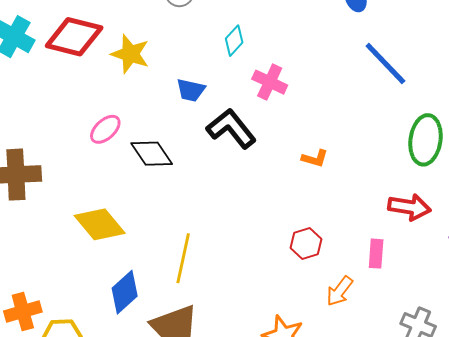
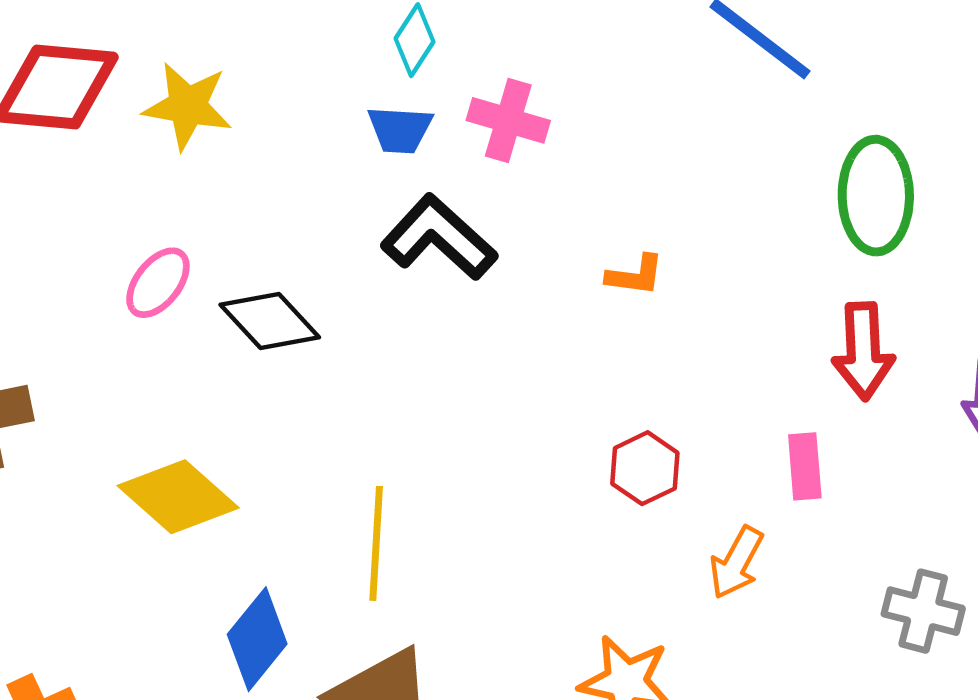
blue trapezoid: (191, 90) -> (400, 130), moved
red arrow: (409, 207) -> (863, 351), turned 87

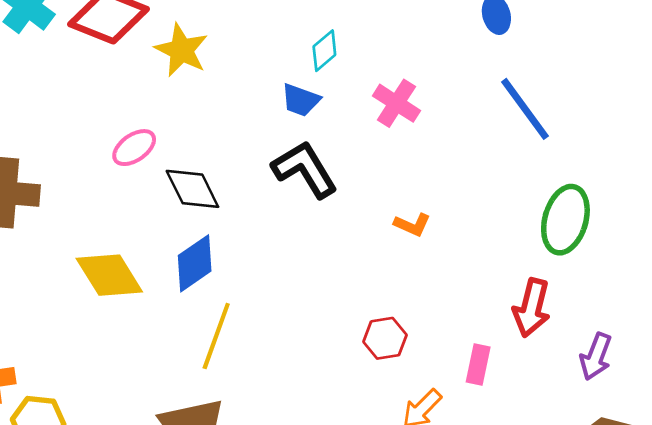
pink cross: (508, 120) -> (396, 103), moved
blue diamond: (257, 639) -> (195, 263), moved

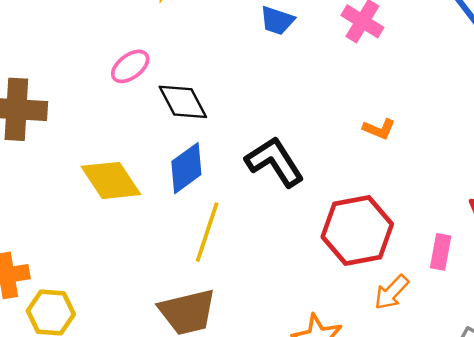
black L-shape: (305, 169) -> (275, 162), moved
red hexagon: (385, 338) -> (357, 231), size x1.8

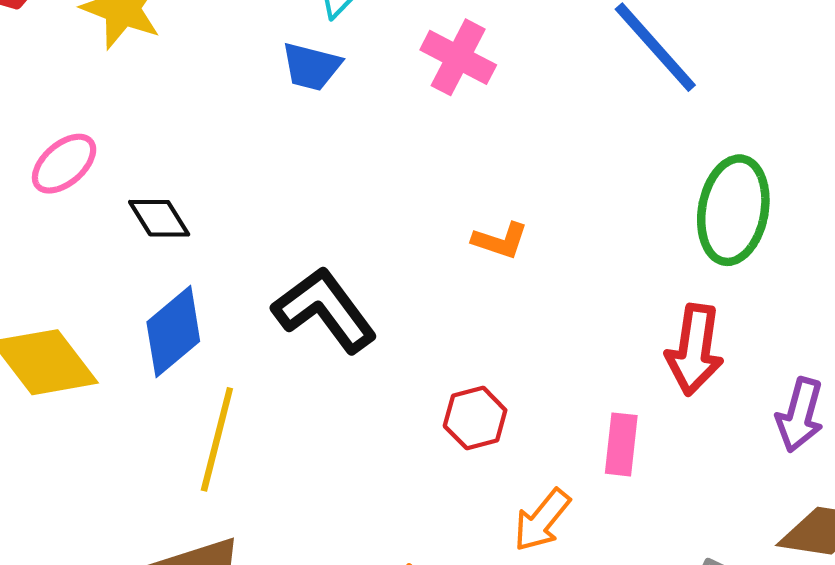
black diamond: (183, 102) -> (159, 218), size x0.7
red hexagon: (357, 231) -> (475, 418), size x0.5

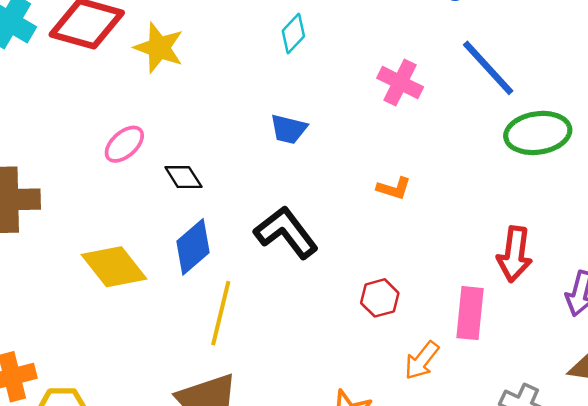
pink cross: (458, 57) -> (400, 82), moved
blue trapezoid: (311, 67) -> (289, 129), moved
green ellipse: (733, 210) -> (538, 133), moved, turned 72
pink rectangle: (621, 444) -> (470, 313), size x1.4

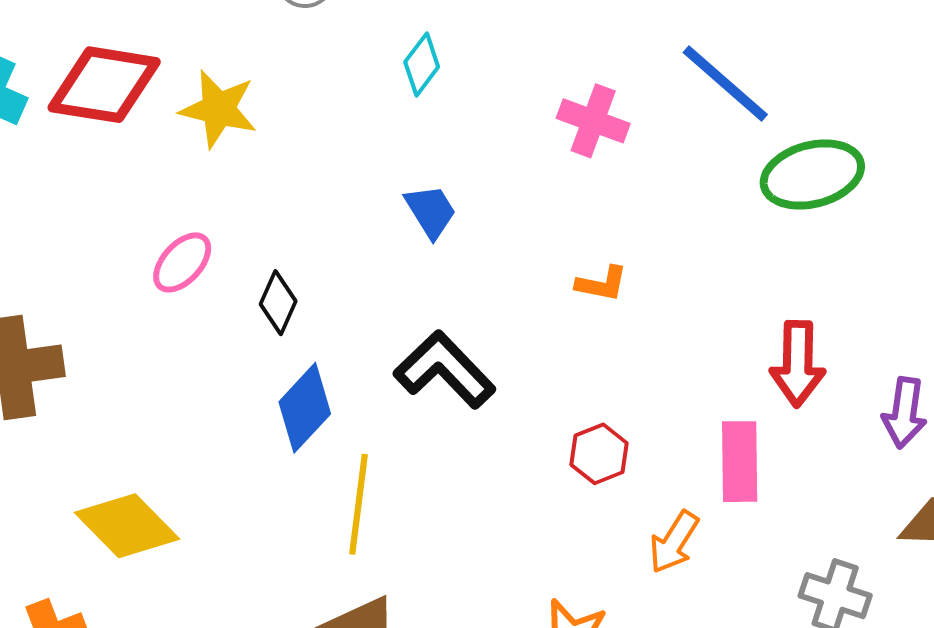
blue trapezoid: (289, 129) -> (431, 211), turned -129
black diamond: (183, 177) -> (278, 303), turned 63
yellow diamond: (114, 267) -> (127, 526), moved

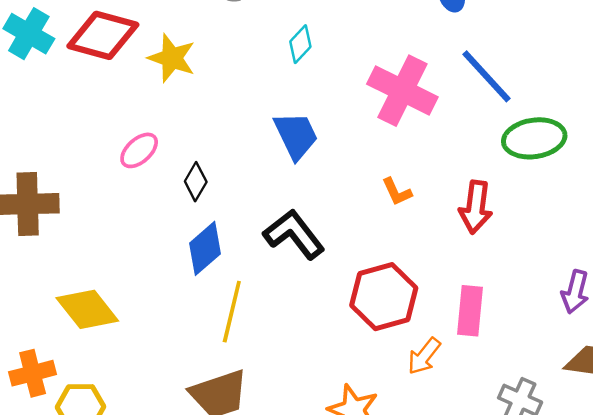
pink cross: (593, 121) -> (402, 91), size x1.6
blue trapezoid: (431, 211) -> (296, 135), size x1.4
orange L-shape: (602, 284) -> (397, 192), turned 48
red arrow: (798, 364) -> (476, 207), moved
red hexagon: (599, 454) -> (384, 297), size x1.8

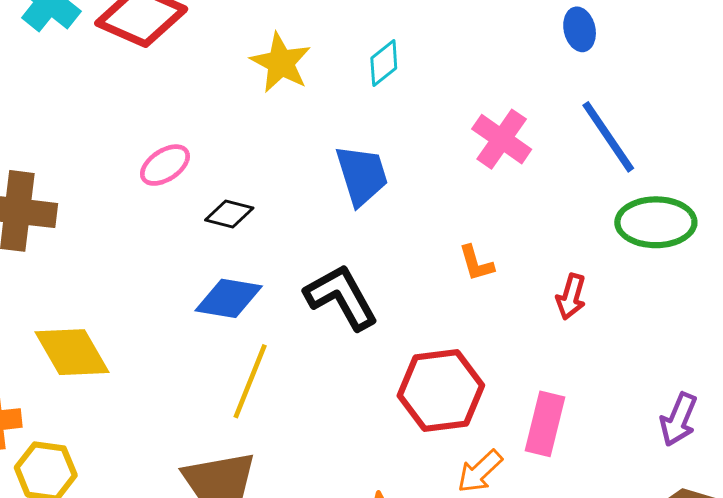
yellow star: (172, 58) -> (281, 63), moved
pink cross: (402, 91) -> (502, 139), size x0.7
black diamond: (196, 182) -> (229, 214), turned 66
red arrow: (476, 207) -> (571, 297), size x0.7
blue diamond: (205, 248) -> (229, 298), turned 42

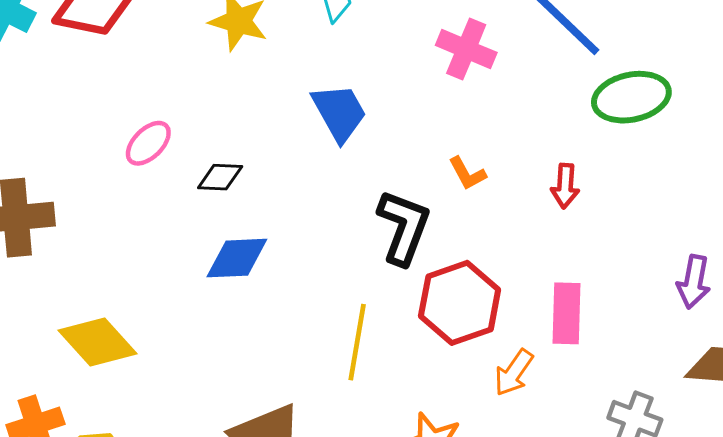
black L-shape: (341, 297) -> (404, 227), moved, turned 62
yellow line: (250, 381) -> (357, 342), moved

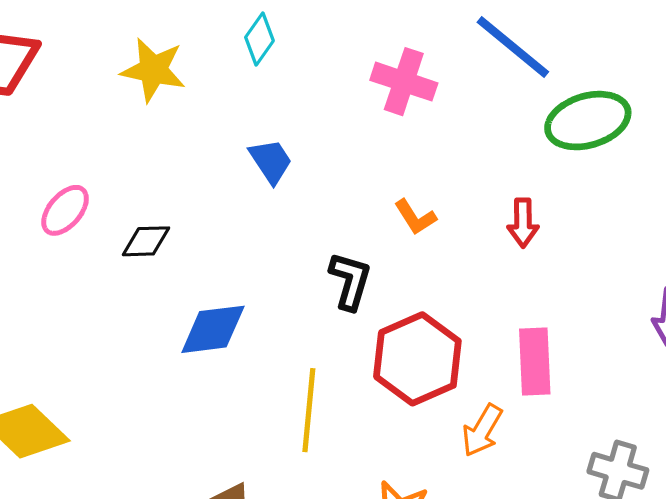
blue trapezoid: (339, 112) -> (271, 161), size x0.7
black L-shape: (404, 227) -> (350, 281), size x0.7
blue diamond: (237, 258) -> (213, 329), moved

